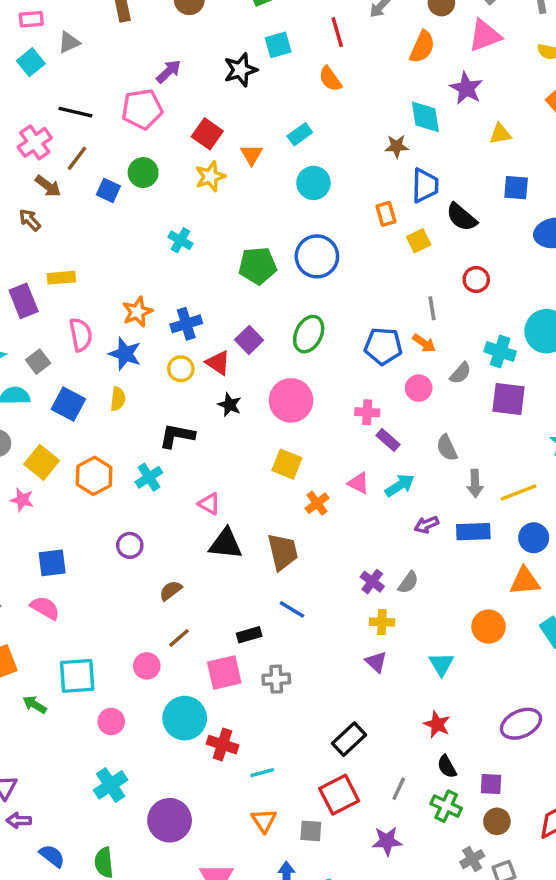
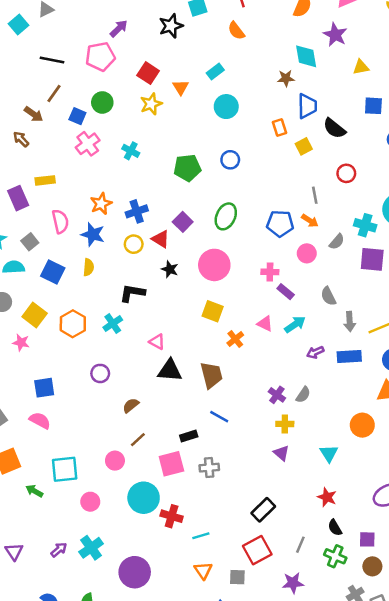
pink cross: (35, 142) -> (88, 144), moved
blue circle: (317, 256) -> (230, 160), size x0.6
purple arrow: (19, 821) -> (59, 550), moved, turned 140

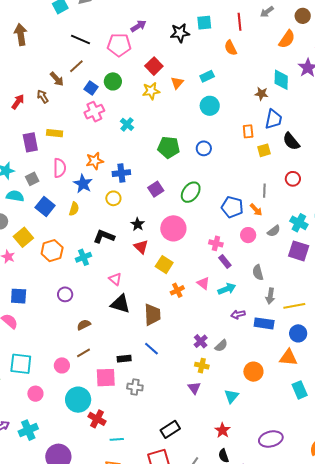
red triangle: (161, 239) -> (141, 247), moved
orange circle: (362, 425) -> (253, 372), moved

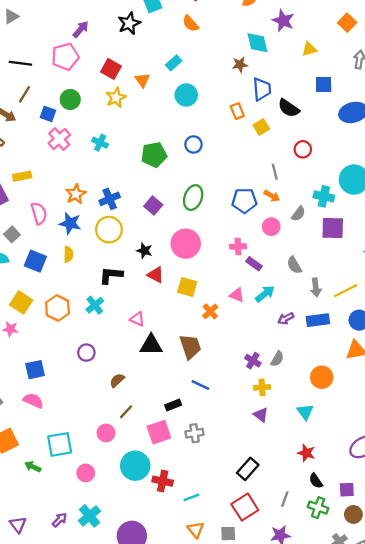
yellow circle: (113, 198) -> (109, 230), size x1.5

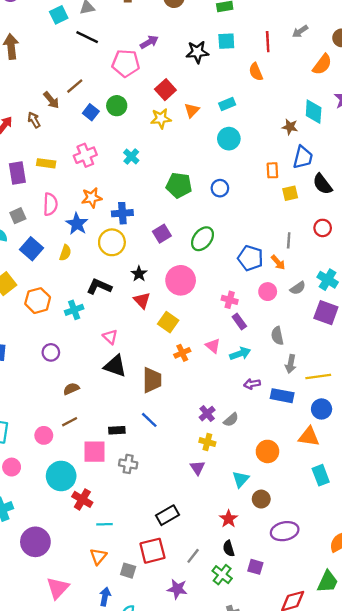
black line: (20, 63) -> (87, 37), moved
pink cross: (59, 139) -> (85, 155), moved
brown circle: (353, 514) -> (261, 499), moved

